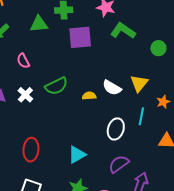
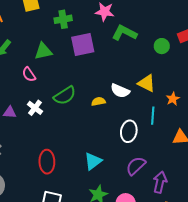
green triangle: (39, 24) -> (43, 51), moved
yellow triangle: (139, 83) -> (147, 83), turned -36

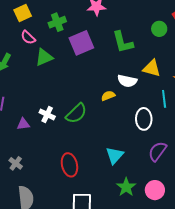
green L-shape: (124, 33) -> (123, 42), moved, turned -120
pink semicircle: (29, 74) -> (28, 37), moved
green semicircle: (65, 96) -> (76, 113), moved

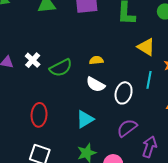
white semicircle: (127, 81) -> (96, 84), moved

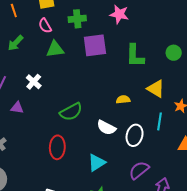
white cross: (33, 60) -> (34, 82), moved
yellow semicircle: (96, 60) -> (123, 100), moved
red ellipse: (39, 115) -> (57, 147), moved

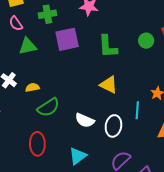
yellow triangle: (156, 89) -> (109, 85), moved
yellow semicircle: (123, 100) -> (32, 88), moved

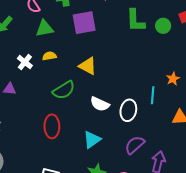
green L-shape: (108, 47) -> (135, 21), moved
yellow triangle: (109, 85) -> (88, 66), moved
yellow semicircle: (32, 88) -> (49, 56), moved

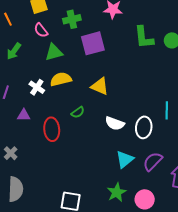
yellow semicircle: (49, 56) -> (61, 79), size x1.5
green semicircle: (64, 90) -> (78, 112), size x0.6
red ellipse: (52, 126) -> (52, 129), moved
cyan triangle: (92, 140) -> (125, 159), moved

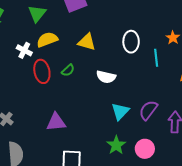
green triangle: (54, 52) -> (37, 14), turned -30
purple triangle: (24, 115) -> (56, 122), moved, size x1.5
white ellipse: (144, 127) -> (131, 42), moved
red ellipse: (52, 129) -> (42, 71), moved

